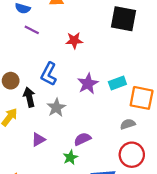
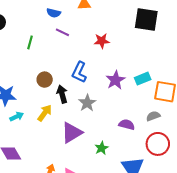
purple semicircle: (82, 139) -> (127, 125), moved, turned 42
purple triangle: (38, 140) -> (72, 133), size x1.6

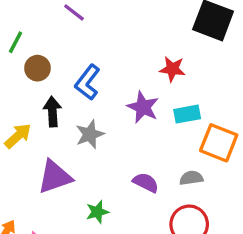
red star: (102, 41) -> (172, 69), moved
green line: (30, 42) -> (16, 42), moved
brown circle: (45, 80) -> (37, 68), moved
purple star: (115, 80) -> (143, 107), turned -30

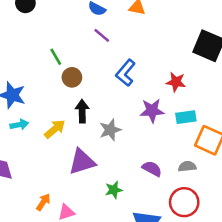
green line: (16, 42) -> (56, 57), turned -60
blue L-shape: (87, 82) -> (126, 73), moved
purple star: (143, 107) -> (152, 111), turned -30

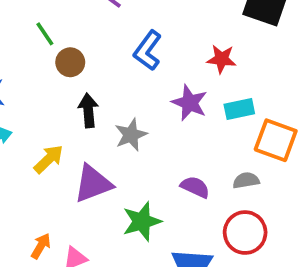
purple star: (152, 111) -> (190, 103), turned 30
yellow arrow: (55, 129) -> (49, 159), moved
green star: (114, 190) -> (142, 221), size x1.5

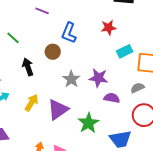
brown circle: (70, 62) -> (53, 52), moved
purple star: (190, 103) -> (98, 78), moved
black arrow: (88, 110) -> (28, 67), moved

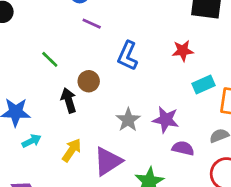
brown circle: (53, 52) -> (89, 81), moved

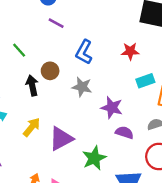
gray star: (128, 120) -> (82, 87), moved, turned -30

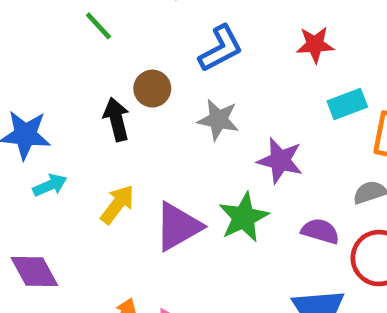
green line: (19, 50) -> (98, 26), moved
blue L-shape: (84, 52) -> (221, 49), turned -145
purple semicircle: (124, 133) -> (320, 231), moved
green star: (94, 158) -> (244, 217), moved

